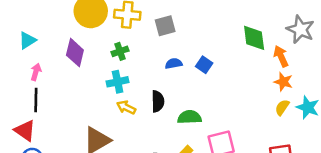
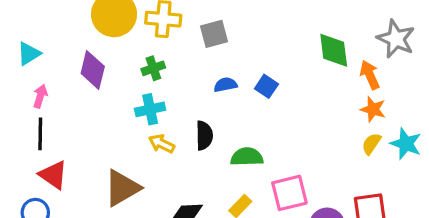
red triangle: (25, 131) -> (53, 175), moved

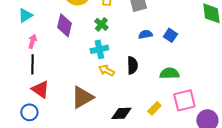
green cross: (153, 68) -> (101, 24), turned -32
green semicircle: (247, 157) -> (169, 73), moved

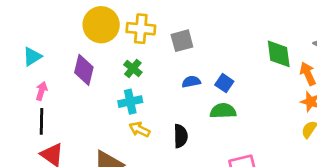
black semicircle: (132, 65) -> (181, 136), moved
green semicircle: (169, 73) -> (223, 111), moved

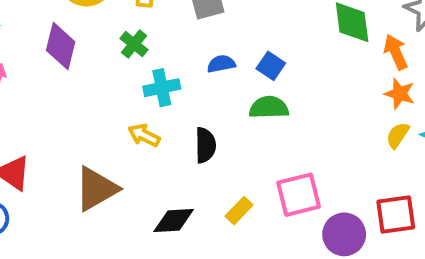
cyan cross: (130, 102) -> (162, 88), moved

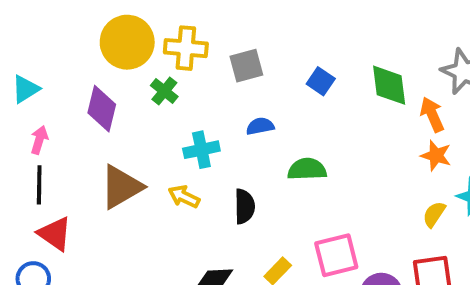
green cross: (134, 44) -> (164, 91), moved
blue square: (271, 66) -> (321, 81), moved
yellow semicircle: (398, 135) -> (434, 214), moved
brown triangle: (96, 189) -> (121, 187), moved

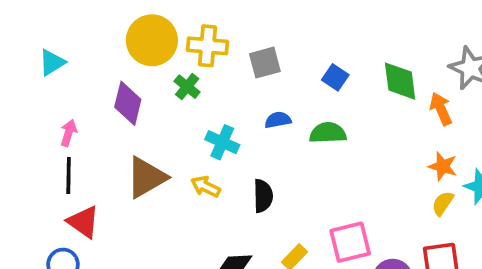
cyan triangle: (26, 89) -> (52, 63), moved
cyan cross: (201, 150) -> (222, 142), turned 36
orange star: (436, 156) -> (443, 166), moved
green semicircle: (307, 169) -> (328, 133), moved

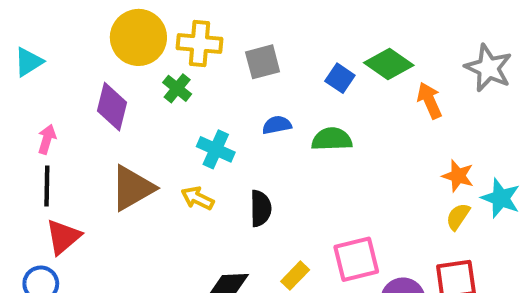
green diamond: (400, 81) -> (389, 64), moved, turned -48
orange arrow: (441, 109) -> (429, 101), moved
red triangle: (83, 222) -> (63, 237), turned 45

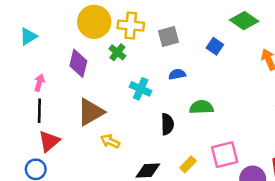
green diamond: (389, 64) -> (244, 21), moved
green semicircle: (332, 139) -> (201, 107), moved
yellow arrow: (197, 198) -> (110, 141), moved

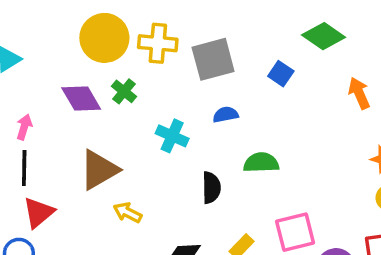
gray square: (169, 36) -> (213, 59), size x1.4
green cross: (117, 52) -> (124, 91), moved
purple diamond: (78, 63) -> (81, 99), turned -44

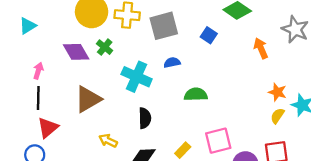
cyan cross: (172, 136) -> (137, 77), size x1.4
black semicircle: (211, 188) -> (145, 118), moved
yellow arrow: (128, 213) -> (108, 141), moved

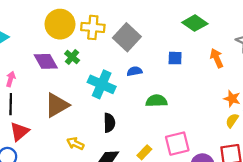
gray square: (164, 26) -> (127, 37), turned -32
blue square: (209, 35) -> (175, 58), moved, turned -32

